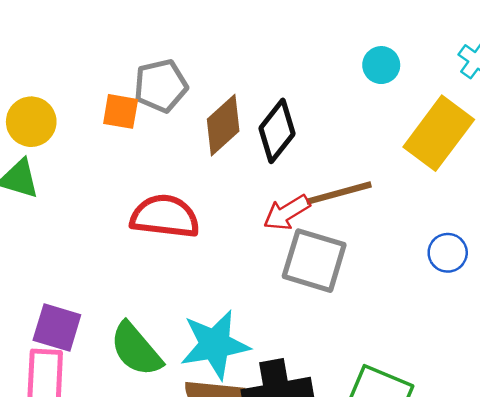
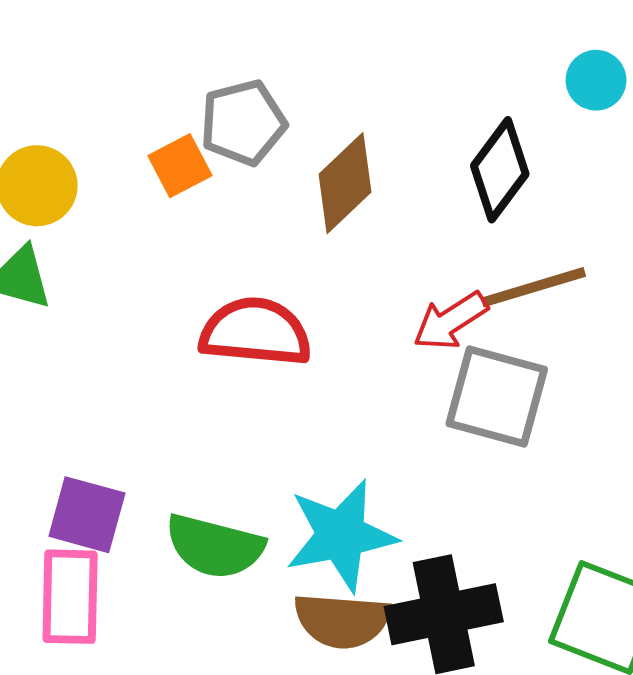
orange square: (121, 111) -> (180, 166), turned -36
black diamond: (277, 131) -> (500, 170), moved
green semicircle: (136, 349) -> (215, 546), turned -34

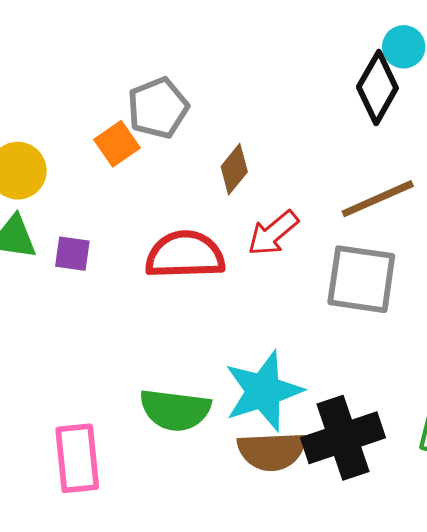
black diamond: (500, 170) -> (377, 88), moved
brown diamond: (345, 183) -> (234, 169), moved, size x0.7
red arrow: (451, 321) -> (273, 233), moved
purple square: (87, 515) -> (72, 254), moved, size x0.7

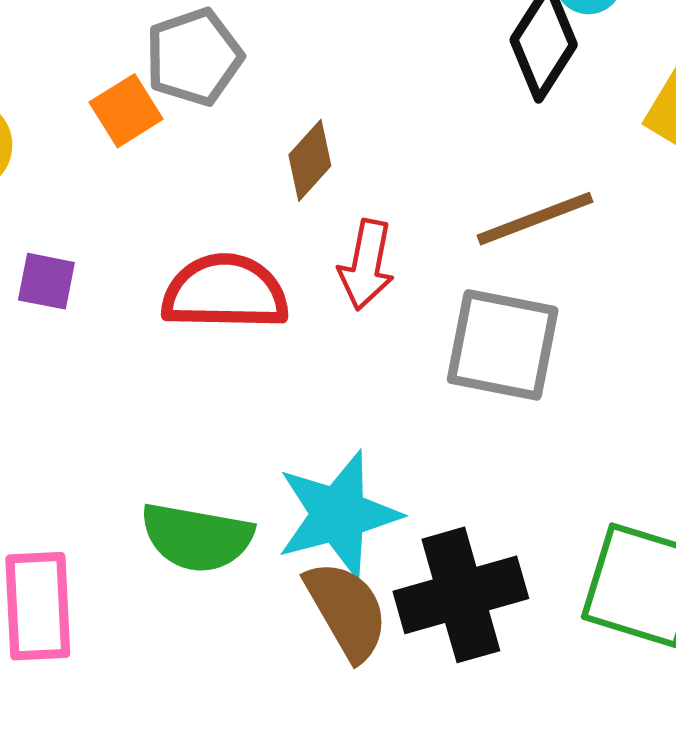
red arrow: (273, 233) -> (366, 265), turned -42
brown semicircle: (272, 451) -> (347, 610), turned -120

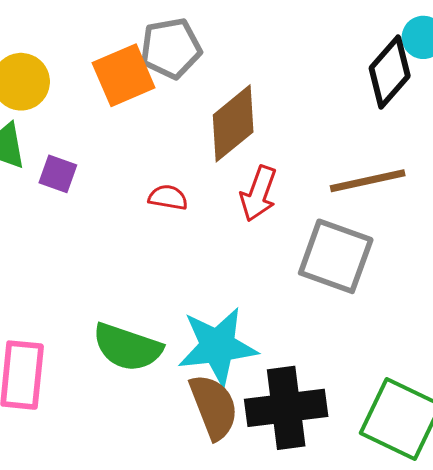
orange square: (126, 111) -> (124, 75), size x1.4
brown diamond: (310, 160) -> (233, 123), size x1.6
red semicircle: (225, 292) -> (168, 197), size x0.5

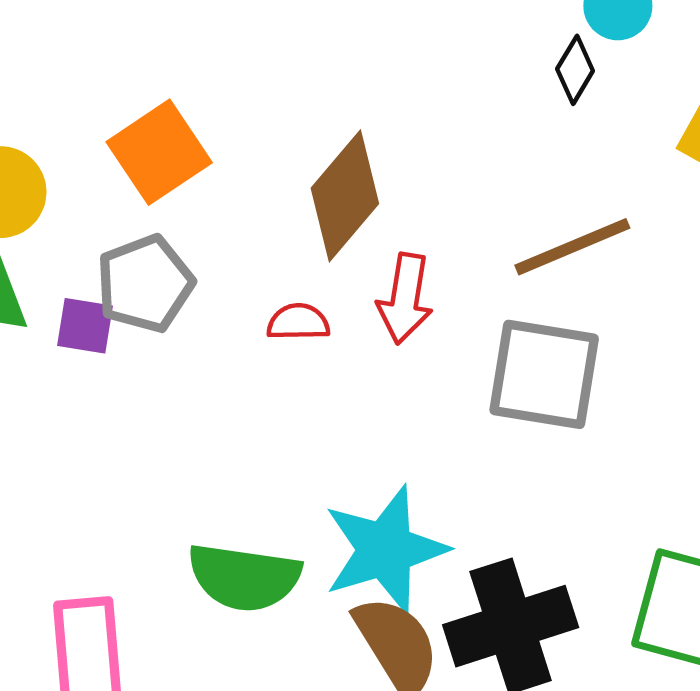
gray pentagon: (171, 48) -> (145, 284), moved
black diamond: (390, 72) -> (575, 70), size x0.6
red semicircle: (168, 197) -> (298, 322), moved

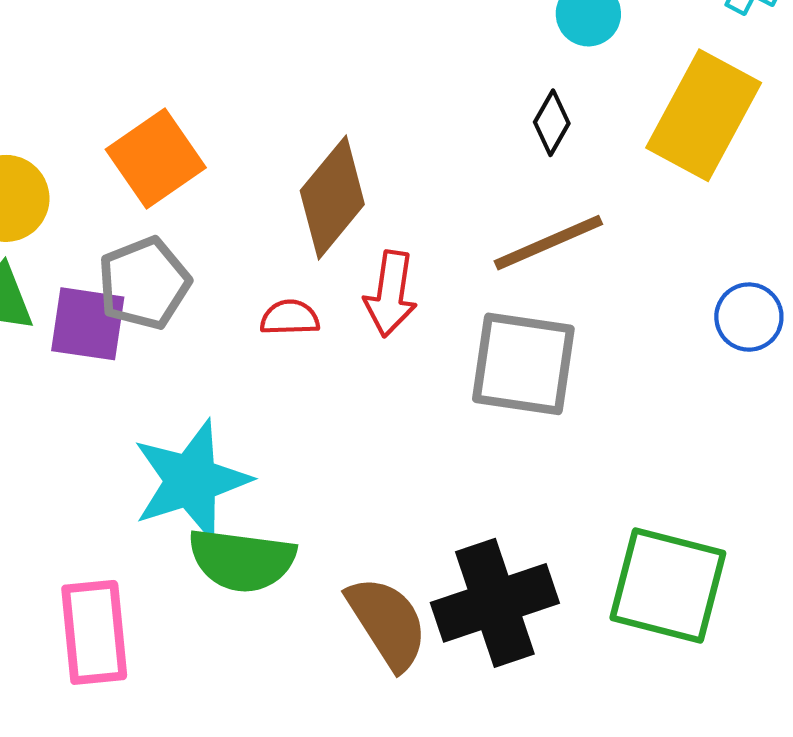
black diamond: (575, 70) -> (552, 123), moved
purple square: (85, 326) -> (88, 324), size x1.4
cyan star: (385, 550) -> (191, 481), moved

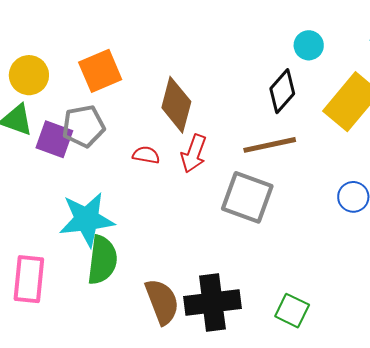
black diamond: (552, 123) -> (282, 91), size x1.5
brown diamond: (332, 197) -> (176, 105), turned -36
green semicircle: (242, 560) -> (102, 260), turned -102
green square: (668, 585) -> (292, 311), size x0.6

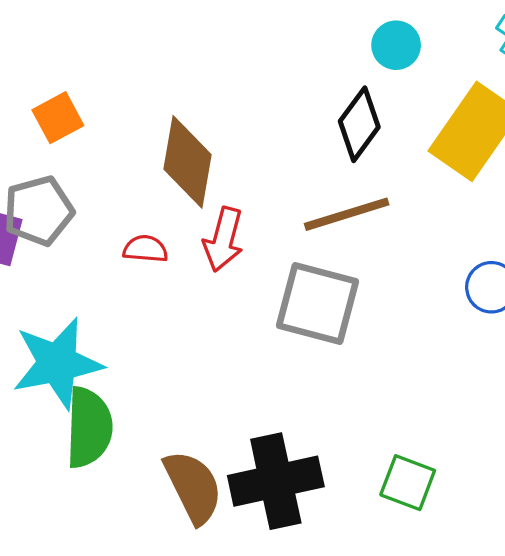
orange square: (100, 71) -> (58, 118), size x0.7

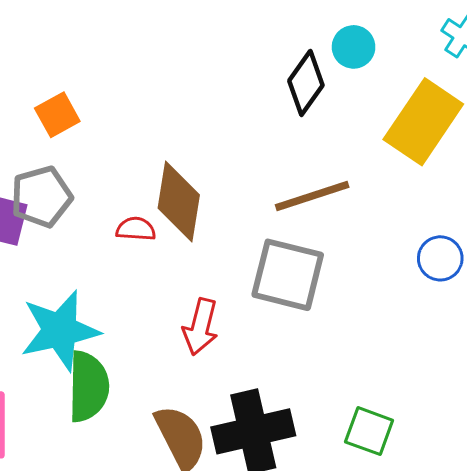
black diamond: (359, 124) -> (306, 83), moved
brown diamond: (188, 162) -> (179, 201), moved
red arrow: (223, 240) -> (200, 327), moved

